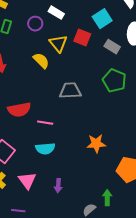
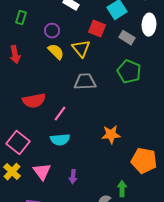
purple circle: (35, 24) -> (52, 31), moved
yellow triangle: (58, 44) -> (81, 49), moved
pink line: (45, 123) -> (60, 114), turned -63

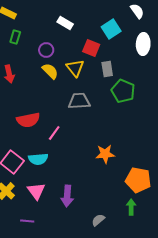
gray rectangle: (127, 38) -> (107, 69), moved, turned 49
cyan semicircle: (60, 140) -> (38, 159), moved
purple arrow: (73, 177) -> (67, 196), size x1.5
green arrow: (122, 189) -> (131, 207), moved

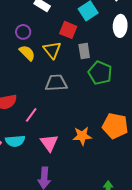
orange pentagon: (138, 180) -> (115, 126), moved
pink triangle: (36, 191) -> (49, 143), moved

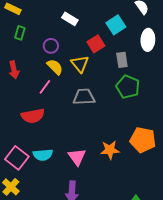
red square: (68, 30) -> (96, 44), turned 36
gray rectangle: (84, 51) -> (122, 60), moved
pink line: (31, 115) -> (45, 87), moved

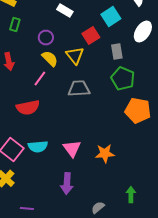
white ellipse: (148, 40) -> (143, 32), turned 30
orange pentagon: (143, 140) -> (138, 110), moved
orange star: (110, 150) -> (105, 154), moved

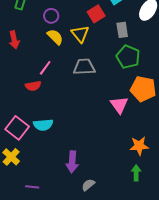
pink line: (40, 78) -> (45, 68), moved
red semicircle: (28, 108) -> (33, 86), size x0.7
pink triangle: (72, 148) -> (119, 105), moved
orange star: (105, 154) -> (139, 146), moved
gray semicircle: (98, 208) -> (88, 185), moved

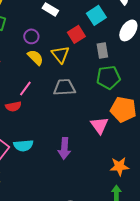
green pentagon: (128, 57) -> (108, 77), turned -30
purple arrow: (72, 162) -> (64, 148), moved

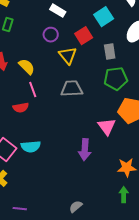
purple circle: (31, 36) -> (51, 35), moved
yellow semicircle: (35, 57) -> (27, 67), moved
pink line: (25, 88) -> (33, 90), turned -56
purple arrow: (64, 148) -> (85, 150), moved

